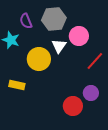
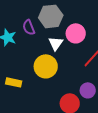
purple semicircle: (26, 21) -> (29, 27), moved
yellow circle: (39, 59) -> (46, 66), moved

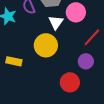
purple circle: (88, 90) -> (86, 61), moved

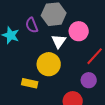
yellow rectangle: (14, 61) -> (30, 83), moved

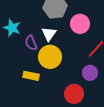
purple semicircle: (32, 25) -> (31, 43), moved
white triangle: (59, 41) -> (49, 34), moved

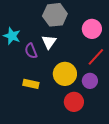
pink circle: (80, 24) -> (92, 29), moved
yellow circle: (50, 57) -> (65, 74), moved

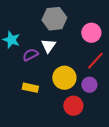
purple semicircle: (31, 51) -> (30, 55), turned 84

